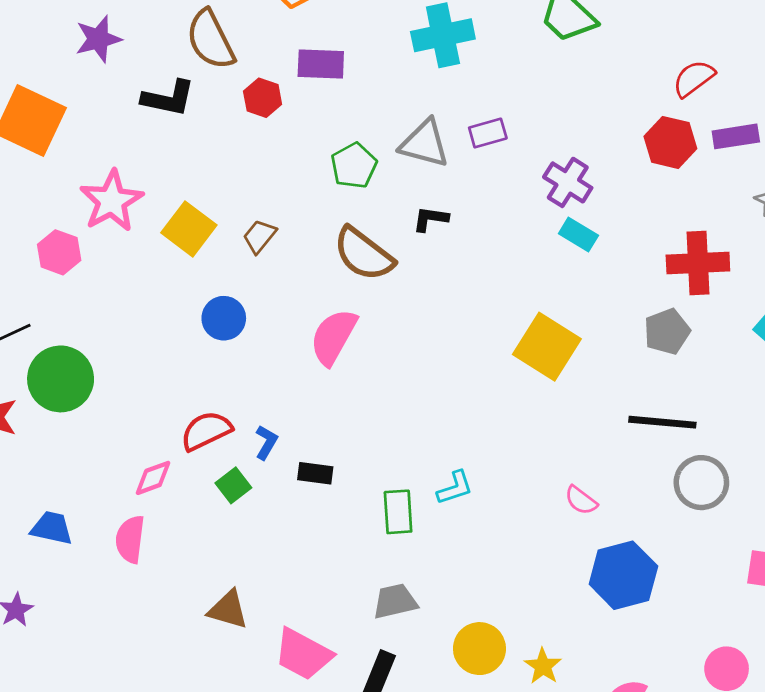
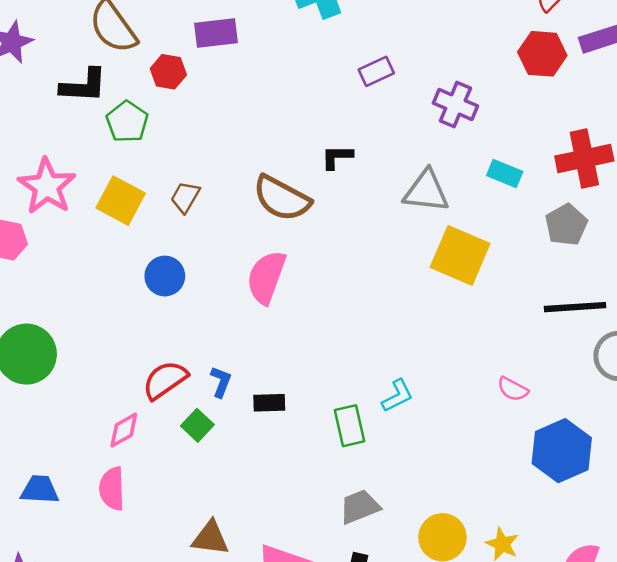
gray triangle: (424, 144) -> (426, 191), moved
green pentagon: (354, 166) -> (127, 122), moved
cyan rectangle: (578, 235) -> (505, 174), moved

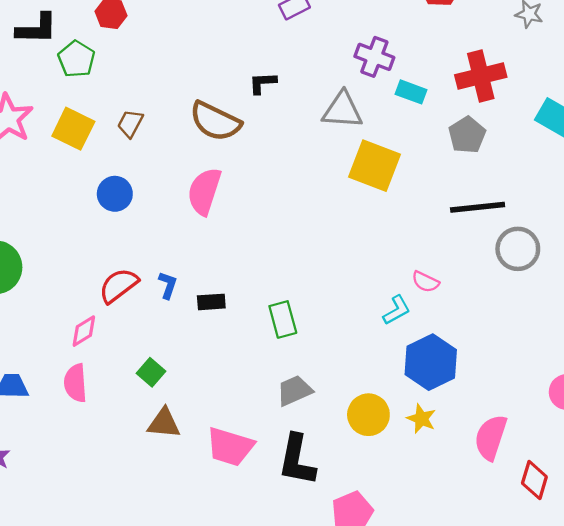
purple cross: (455, 104) -> (374, 57), moved
cyan L-shape: (397, 396) -> (397, 310), moved
green square: (197, 425) -> (151, 372), moved
blue hexagon: (562, 451) -> (431, 362), moved

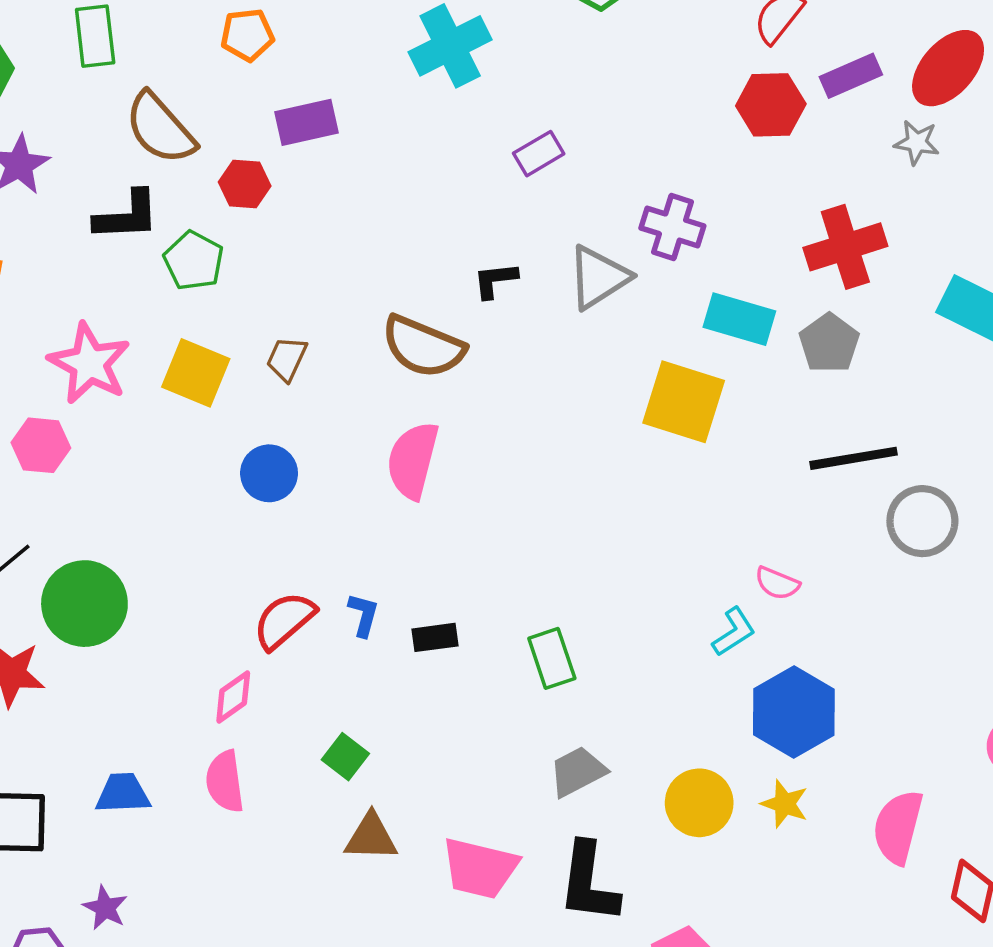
cyan rectangle: (411, 92) -> (739, 319), moved, size x1.4
gray triangle: (342, 110) -> (598, 277), moved, turned -33

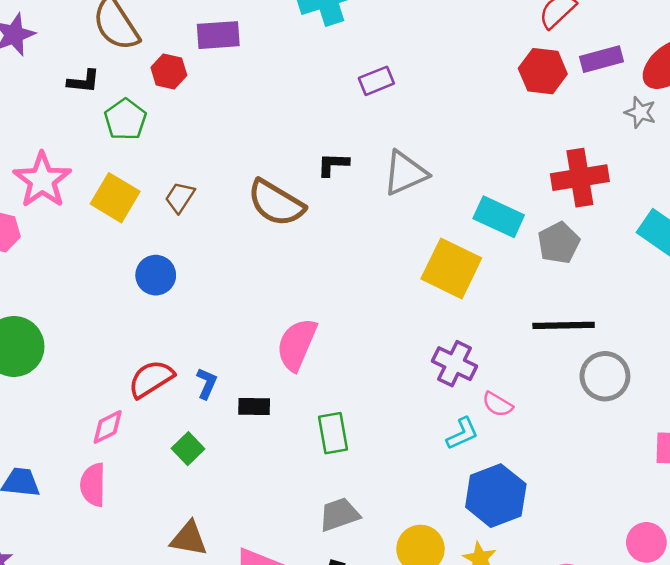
black L-shape: (127, 216) -> (84, 81), size x0.7
purple cross: (672, 227) -> (455, 364), moved
pink semicircle: (413, 460) -> (297, 344), moved
green square: (345, 757) -> (188, 449), moved

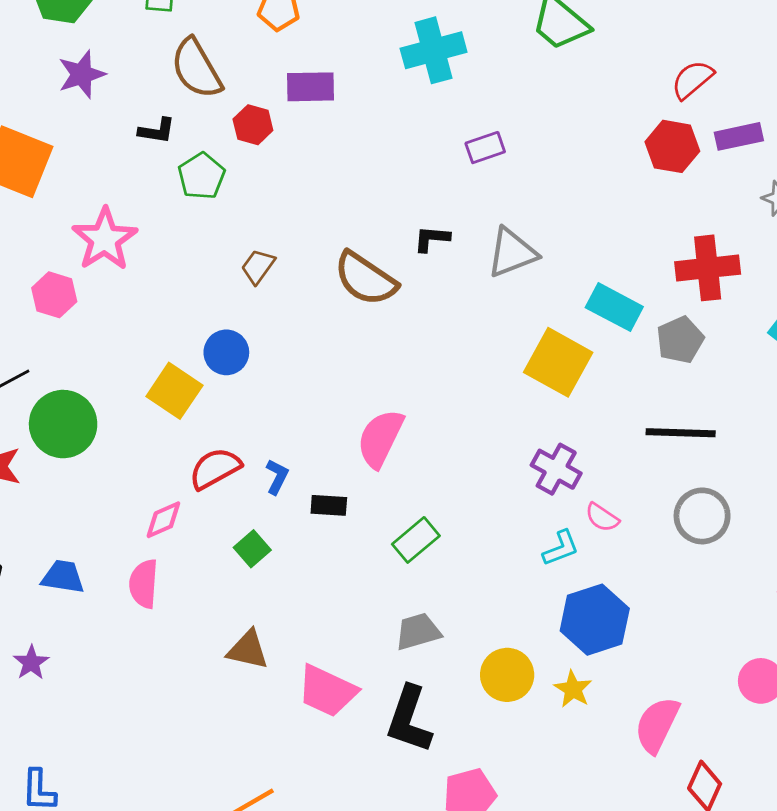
yellow square: (115, 198) -> (174, 391), moved
gray circle: (605, 376) -> (702, 516), moved
green rectangle: (333, 433) -> (416, 540), turned 57

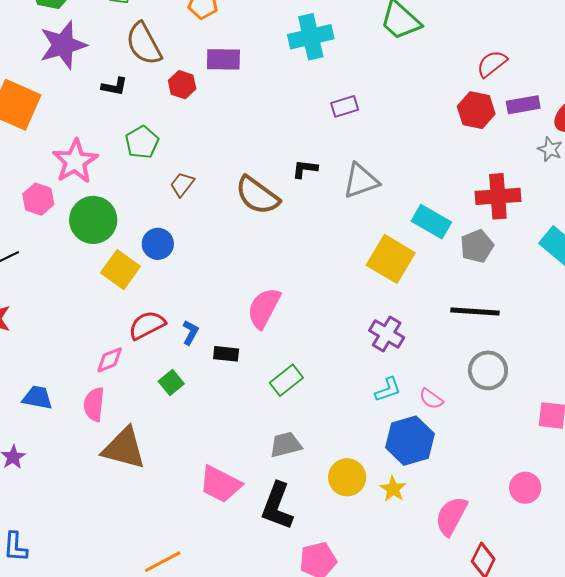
purple star: (82, 74) -> (63, 45), size x1.4
green pentagon: (201, 176) -> (142, 142), moved
green circle: (63, 424) -> (93, 220), moved
pink semicircle: (602, 517) -> (431, 399), moved
brown triangle: (248, 650) -> (124, 448), moved, size x1.5

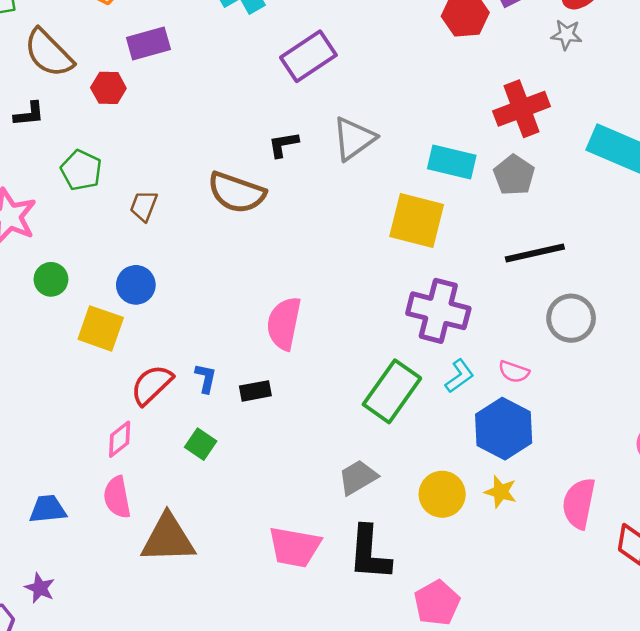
purple rectangle: (345, 106) -> (308, 56), size x1.6
green circle: (93, 220) -> (51, 279), size x0.6
purple cross: (387, 334) -> (438, 311), size x1.4
green rectangle: (286, 380) -> (392, 391), moved, size x1.5

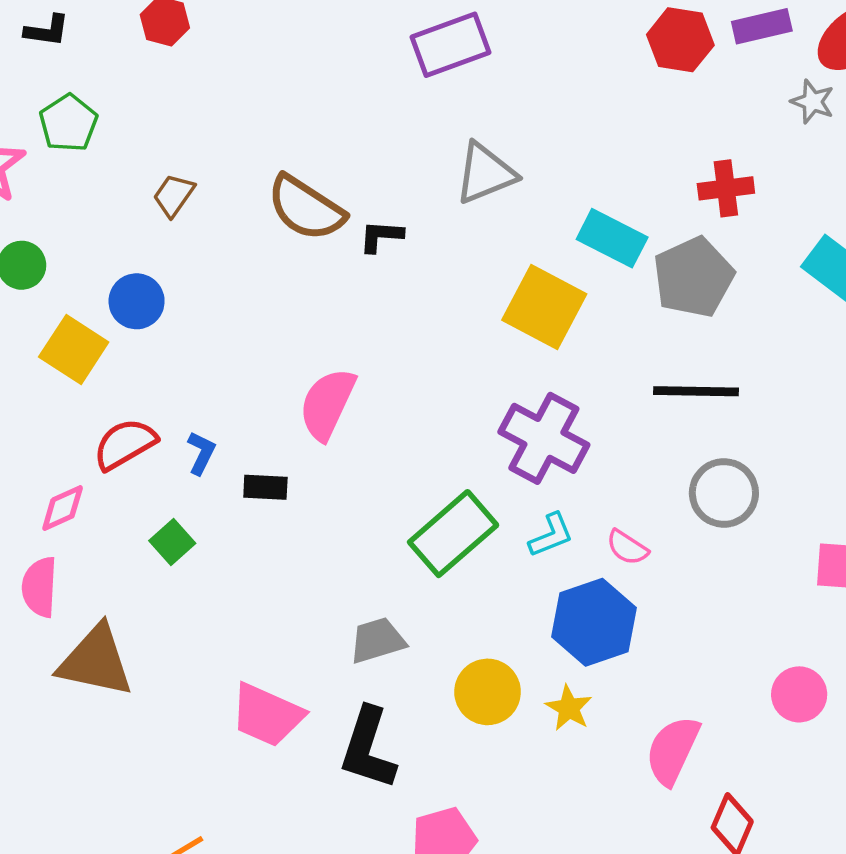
red cross: (521, 109) -> (726, 188), size x0.7
black L-shape: (283, 144) -> (381, 236), moved
green pentagon: (81, 170) -> (68, 123), moved
gray pentagon: (514, 175) -> (693, 277), size x1.4

